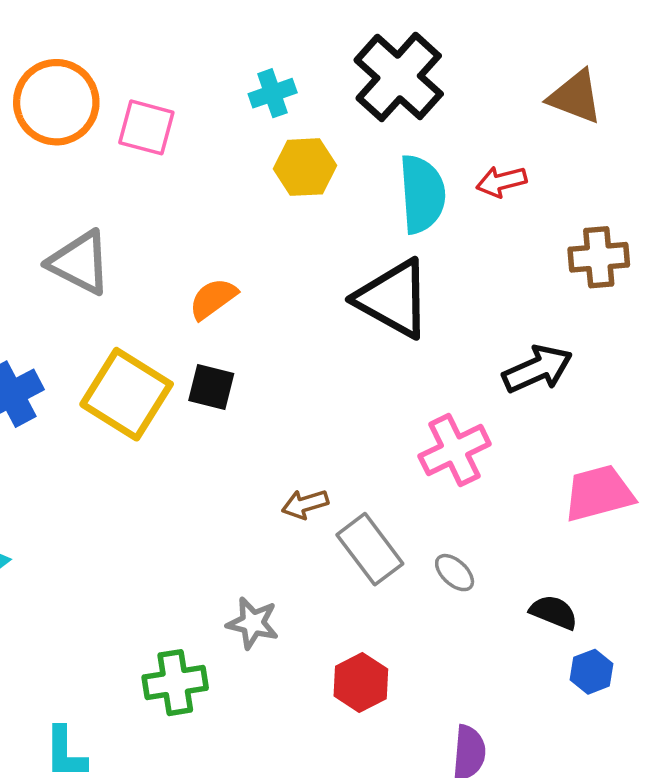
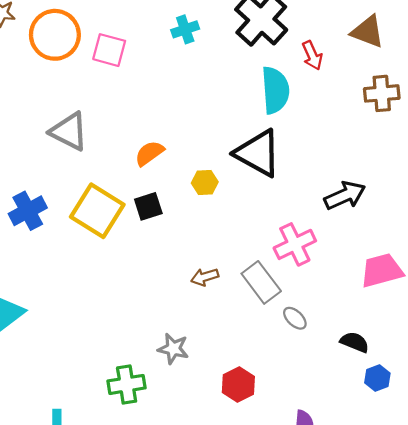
yellow hexagon: (305, 167) -> (205, 182), moved, size x0.7
red arrow: (501, 182) -> (312, 55), moved, turned -100
brown cross: (599, 257) -> (382, 93), moved
black square: (211, 387) -> (148, 206), turned -32
gray rectangle: (370, 549) -> (261, 282), moved

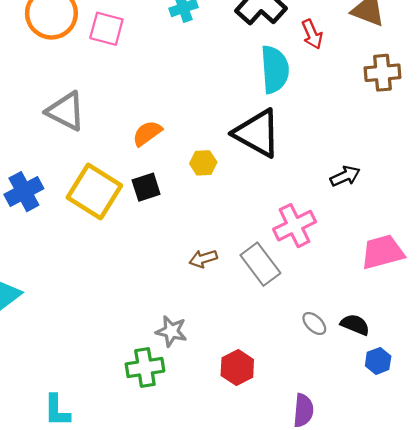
black arrow: (345, 196) -> (345, 176), size x0.7
gray ellipse: (295, 318) -> (314, 324), moved
green cross: (127, 384) -> (145, 368), moved

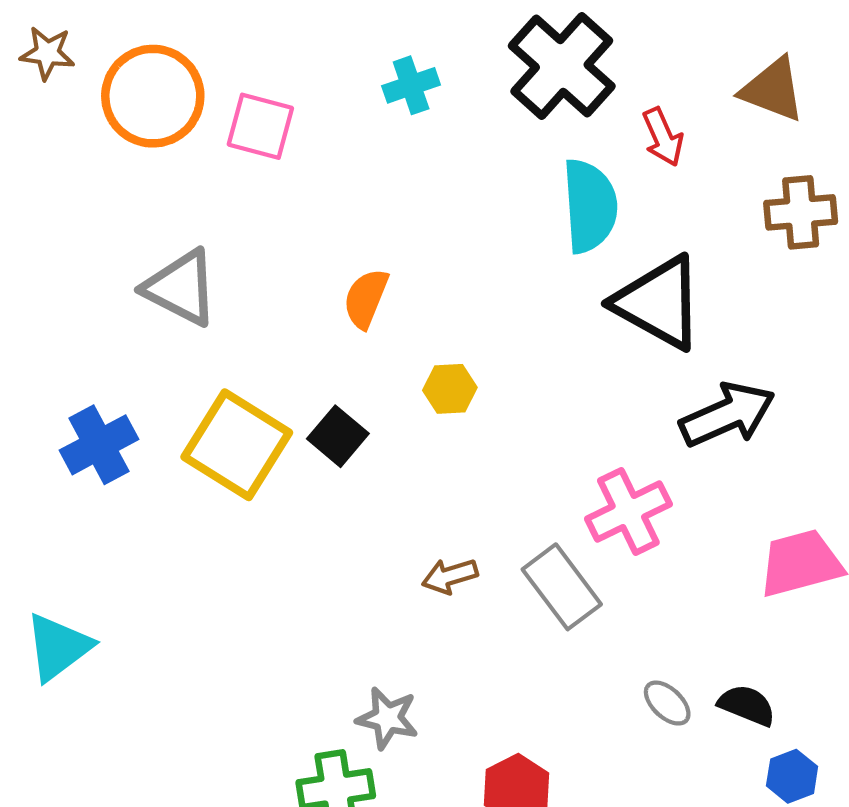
orange semicircle: (147, 133) -> (366, 298), moved, turned -32
black triangle: (257, 133) -> (659, 303), moved
black arrow: (345, 176) -> (727, 415), size x1.6
black square: (146, 187) -> (338, 436), turned -32

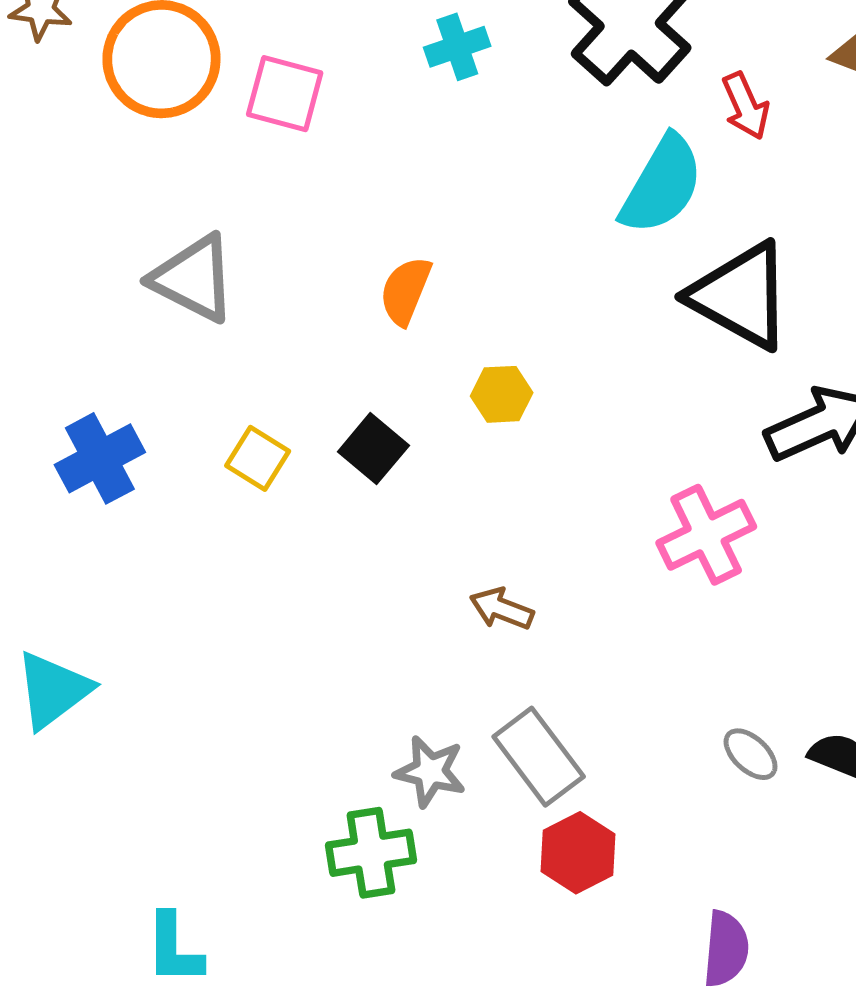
cyan semicircle: (590, 206) -> (662, 185), turned 34
yellow square: (237, 445) -> (258, 458), size x0.5
brown arrow: (450, 576) -> (502, 609), turned 38
gray rectangle: (562, 587) -> (539, 757), moved

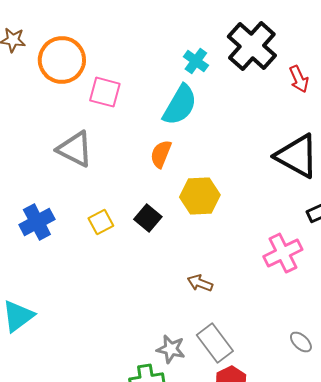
cyan cross: (457, 47) -> (196, 61), moved, turned -35
pink square: (285, 94) -> (105, 92), moved
cyan semicircle: (662, 185) -> (180, 105), moved
yellow hexagon: (502, 394) -> (200, 196), size x1.6
yellow square: (258, 458) -> (101, 222), turned 30

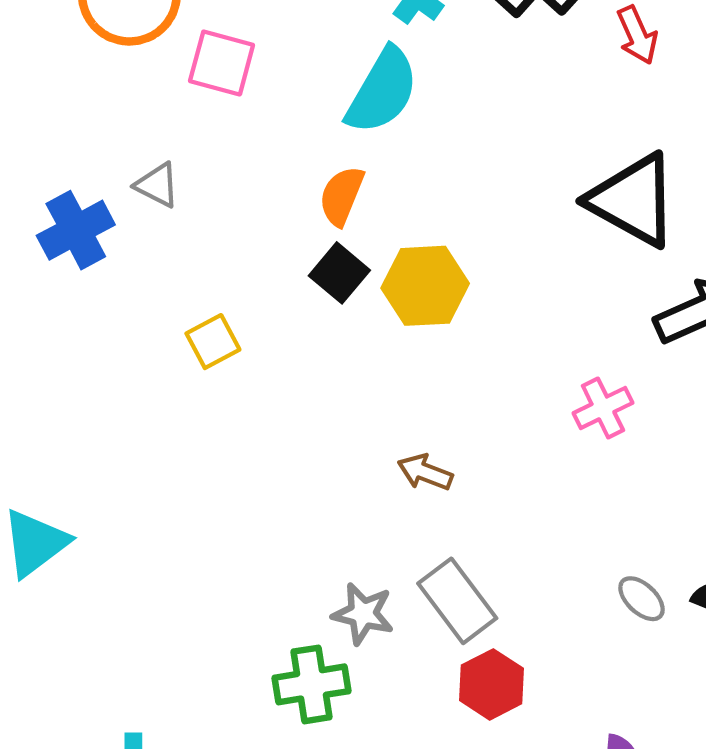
gray triangle: (75, 149) -> (157, 185), size x0.6
black square: (148, 218) -> (339, 273), moved
blue cross: (37, 222) -> (76, 230), moved
pink cross: (283, 253) -> (603, 408), size x0.7

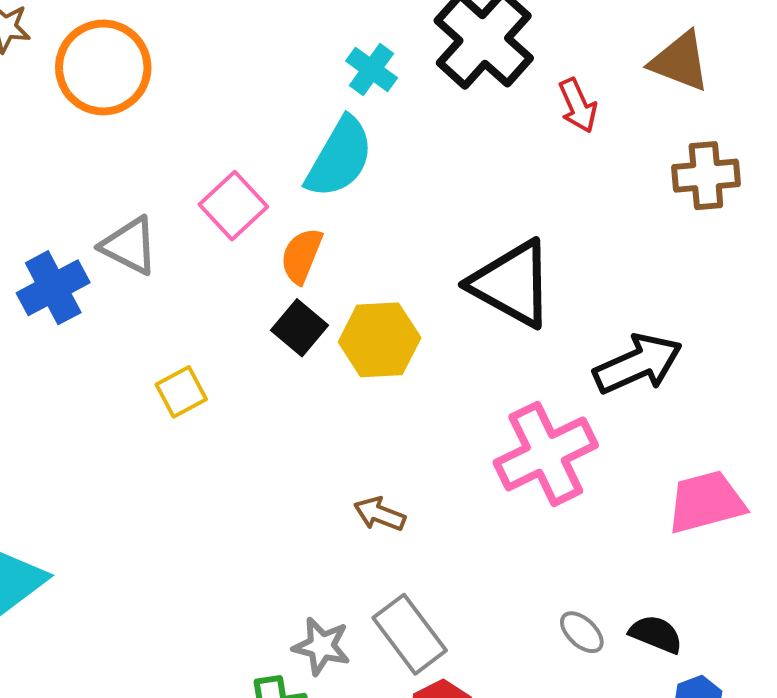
pink square: (222, 63) -> (233, 206), moved, turned 32
gray triangle: (157, 185) -> (129, 246), size x1.4
black triangle: (633, 200) -> (512, 284), moved
pink cross: (603, 408) -> (546, 454), size x1.8

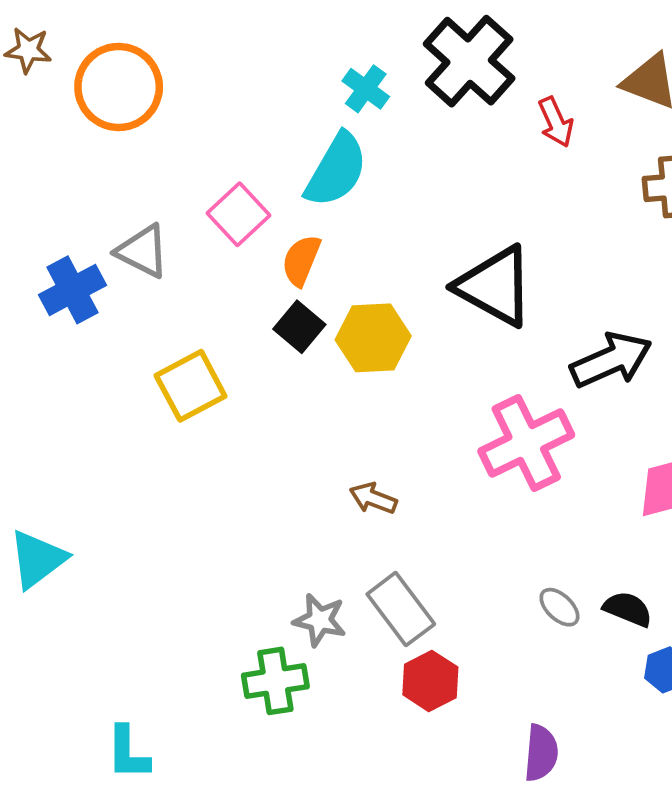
yellow square: (181, 392) -> (191, 386), size x1.5

